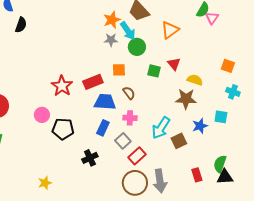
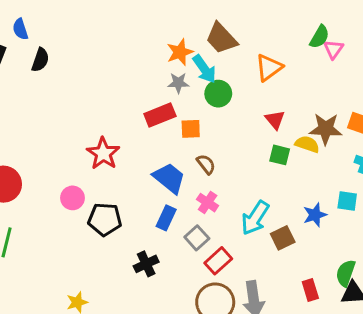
green square: (154, 71) -> (280, 155), moved
red rectangle: (93, 82) -> (160, 115), moved
brown star: (186, 99) -> (326, 129), moved
blue trapezoid: (105, 102) -> (169, 178), turned 35
pink cross: (130, 118) -> (208, 203), turned 32

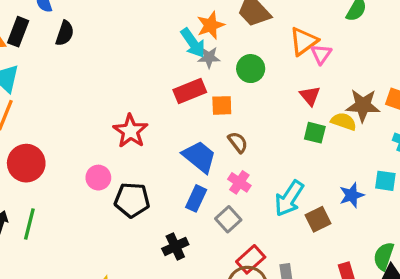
pink triangle: (333, 49) -> (321, 54), moved
cyan arrow: (204, 69) -> (193, 43), moved
red rectangle: (218, 261) -> (251, 259), moved

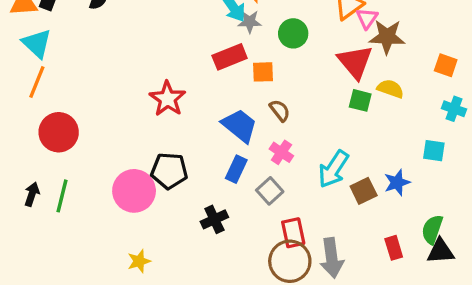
red triangle: (310, 96) -> (355, 62), size x1.6
brown star: (363, 105) -> (387, 37), moved
pink circle: (98, 178) -> (134, 191), moved, size x1.6
blue star: (352, 195) -> (397, 183), moved
red rectangle: (251, 259) -> (293, 233), turned -60

